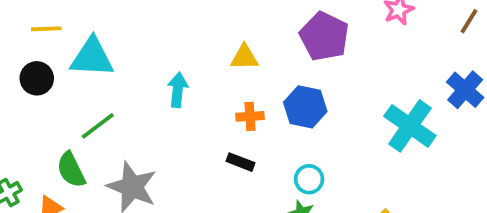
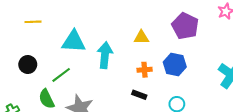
cyan triangle: (92, 57) -> (74, 42), moved
black circle: (37, 78) -> (28, 65), moved
cyan arrow: (178, 90) -> (105, 55), size x1.4

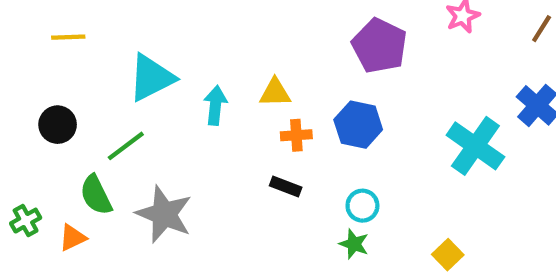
yellow triangle: (141, 37) -> (275, 93), moved
cyan triangle: (74, 42) -> (151, 78), turned -30
cyan arrow: (105, 55) -> (215, 105), size x0.7

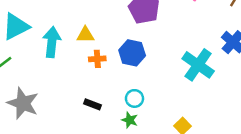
cyan arrow: (215, 105) -> (52, 42), size x1.4
black rectangle: (286, 186) -> (93, 104), moved

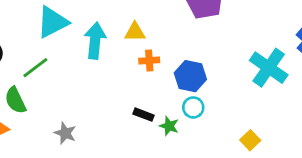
blue hexagon: (132, 53) -> (190, 76), moved
gray star: (23, 103) -> (65, 133), moved, size x0.6
green star: (130, 120) -> (169, 126), moved

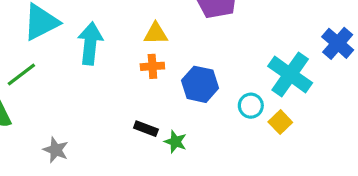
yellow triangle: (135, 32) -> (156, 34), moved
cyan circle: (193, 107) -> (251, 106), moved
yellow square: (250, 140) -> (280, 122), moved

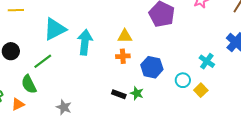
cyan cross: (290, 74) -> (207, 61), size x0.6
green star: (175, 142) -> (137, 93), moved

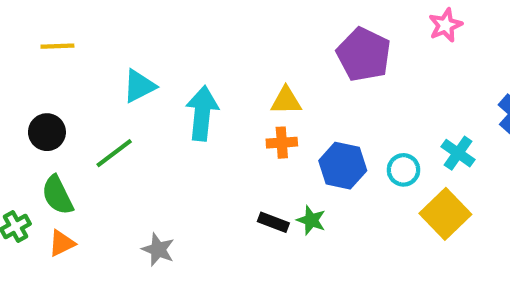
cyan triangle: (55, 29) -> (139, 86), size x0.7
cyan circle: (183, 80) -> (403, 170), moved
green semicircle: (29, 84) -> (57, 195), moved
yellow square: (201, 90) -> (445, 214), size x1.6

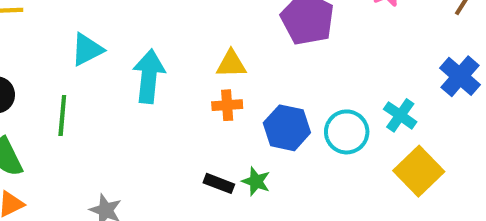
green line: (114, 153) -> (62, 115), turned -48
cyan circle: (403, 170) -> (347, 132), size x1.4
yellow square: (445, 214) -> (419, 171), moved

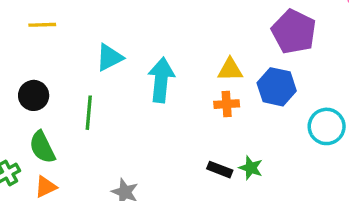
blue hexagon: (287, 128) -> (277, 87), moved

